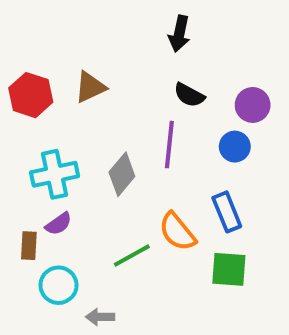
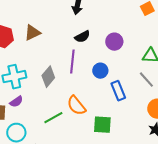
black semicircle: (189, 95) -> (82, 37), turned -56
blue circle: (235, 147) -> (100, 71), moved
blue rectangle: (227, 212) -> (118, 91), moved

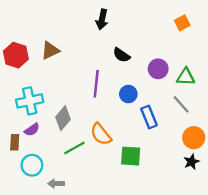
black semicircle: (82, 37) -> (121, 55), moved, turned 63
purple circle: (114, 42) -> (158, 69), moved
gray diamond: (48, 77) -> (63, 118), moved

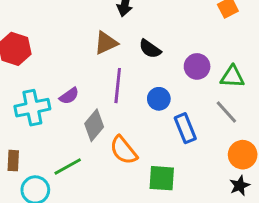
brown triangle: (50, 50) -> (106, 43), moved
gray diamond: (63, 118) -> (94, 125), moved
purple semicircle: (32, 130) -> (69, 96), moved
green line: (74, 148) -> (68, 166), moved

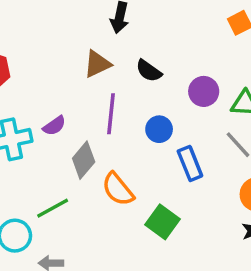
green square: (162, 178) -> (162, 222), turned 32

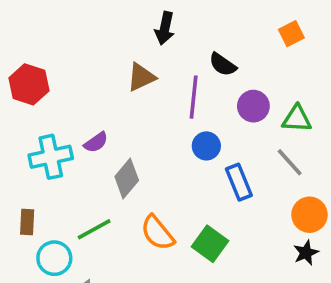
black semicircle: (149, 71) -> (223, 64), moved
purple line: (111, 114) -> (194, 97), moved
orange semicircle: (118, 189) -> (157, 233), moved

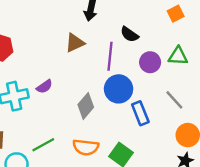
green triangle: (297, 119) -> (178, 56), moved
blue circle: (206, 146) -> (119, 89), size x1.5
gray diamond: (127, 179) -> (86, 106), moved
orange semicircle: (157, 233) -> (86, 147), turned -45

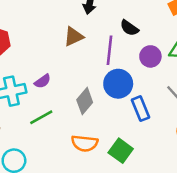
green line: (43, 145) -> (41, 117), moved

